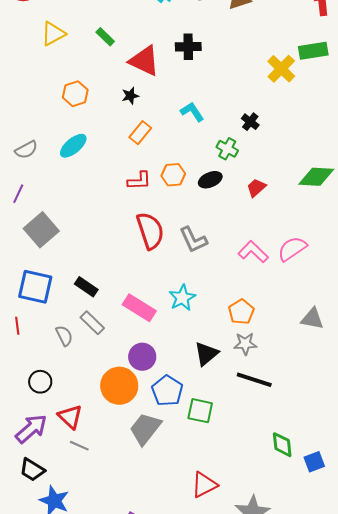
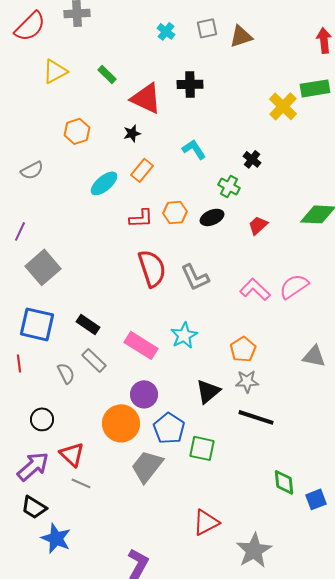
cyan ellipse: (73, 146) -> (104, 183), moved
gray semicircle: (26, 150) -> (32, 170), moved

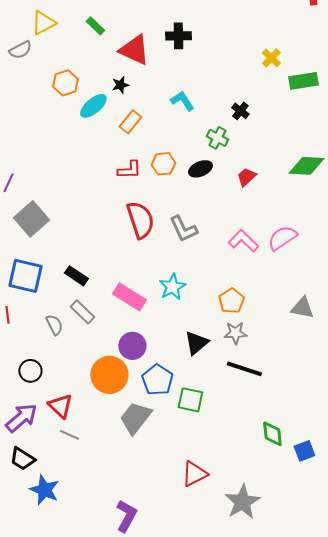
green rectangle: (315, 88) -> (303, 81), moved
yellow cross: (283, 106) -> (271, 58), size x0.7
gray semicircle: (32, 170) -> (20, 50), moved
cyan ellipse: (104, 183) -> (93, 106), moved

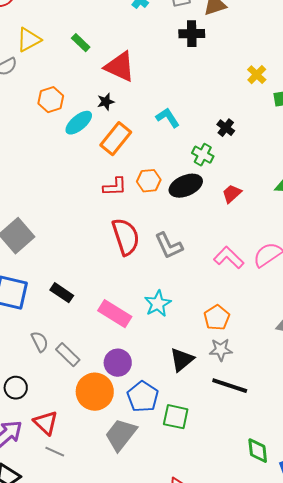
black cross: (178, 36) -> (192, 34), moved
orange rectangle: (130, 122) -> (116, 139), size x1.4
black ellipse: (200, 169) -> (186, 186), size x1.4
gray rectangle: (82, 312) -> (68, 355), moved

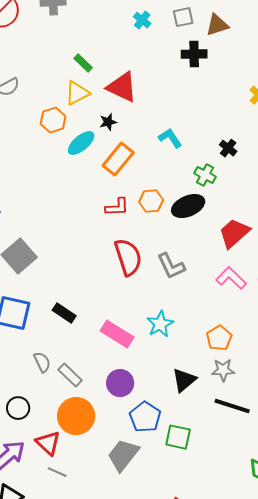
yellow triangle: (29, 40) -> (77, 93), moved
red trapezoid: (232, 194) -> (234, 233), moved, size x1.6
orange circle: (95, 392) -> (76, 416), moved

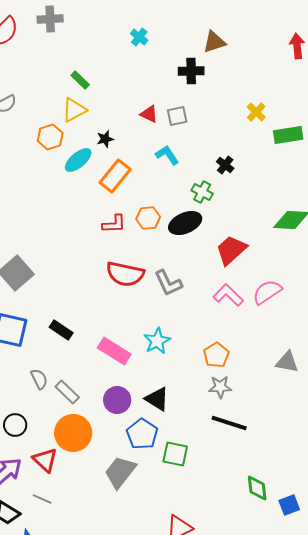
gray square: (183, 17) -> (177, 116), moved
red triangle: (122, 87) -> (149, 114), moved, size x0.6
red semicircle: (128, 257) -> (125, 274), turned 120
black triangle: (184, 380) -> (157, 399), moved, turned -48
gray line: (57, 472) -> (42, 499), moved

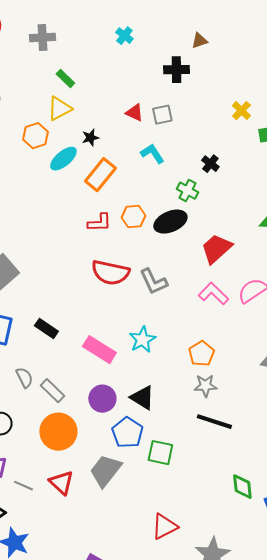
gray cross: (50, 19) -> (42, 38), moved
brown triangle: (214, 42) -> (199, 41), size x0.7
red triangle: (45, 460) -> (61, 483), moved
gray line: (42, 499) -> (23, 486), moved

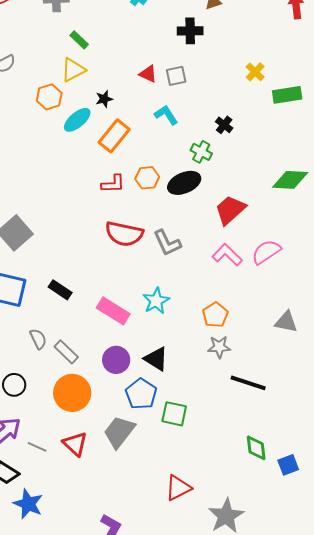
black line: (214, 422) -> (248, 383), moved

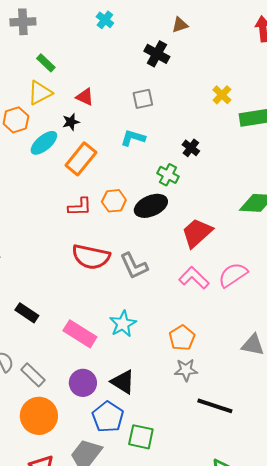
black cross: (190, 31) -> (157, 54), turned 30
red triangle: (148, 74) -> (85, 97), moved
cyan L-shape: (166, 115) -> (133, 138), turned -40

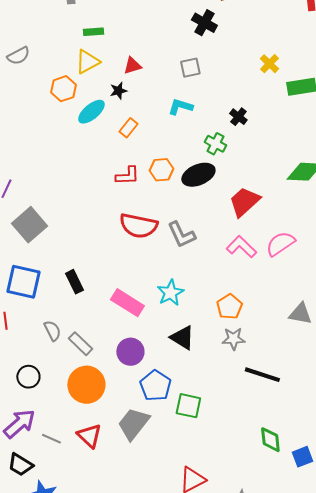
green rectangle: (46, 63) -> (93, 32), turned -48
red triangle: (85, 97) -> (132, 66), turned -42
orange rectangle: (81, 159) -> (128, 128), size x0.6
black rectangle: (27, 313) -> (74, 282), turned 30
black triangle: (123, 382) -> (182, 338), moved

